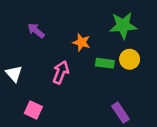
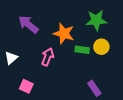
purple arrow: (36, 31) -> (28, 24), size x1.5
orange star: (81, 42) -> (64, 34), size x1.5
white triangle: (14, 74) -> (11, 58), turned 32

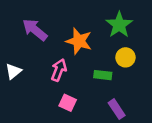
green star: (96, 20) -> (119, 25), turned -30
green rectangle: (82, 50) -> (103, 75), moved
pink square: (26, 86) -> (68, 103), moved

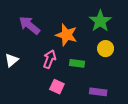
green rectangle: (103, 75) -> (77, 63), moved
purple rectangle: (117, 109) -> (98, 92), turned -49

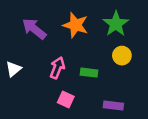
orange star: (66, 35) -> (76, 25), moved

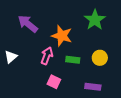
orange star: (76, 25) -> (62, 36), moved
yellow circle: (122, 56) -> (100, 58), moved

